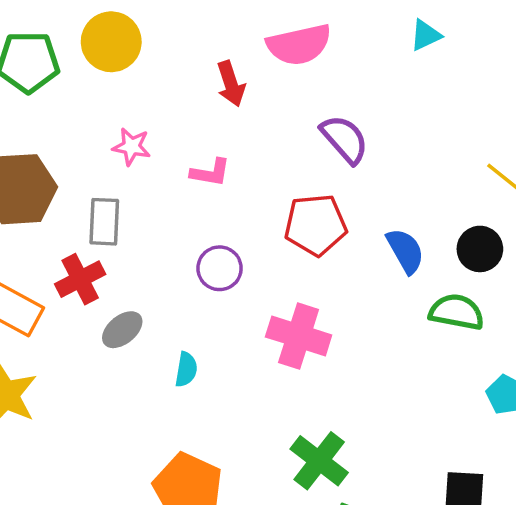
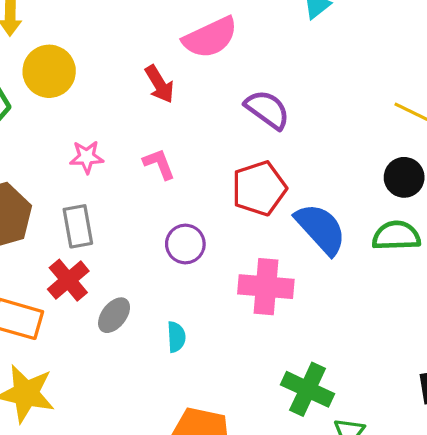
pink L-shape: (210, 173) -> (159, 164), turned -108
blue semicircle: (405, 251) -> (321, 229), moved, size x1.4

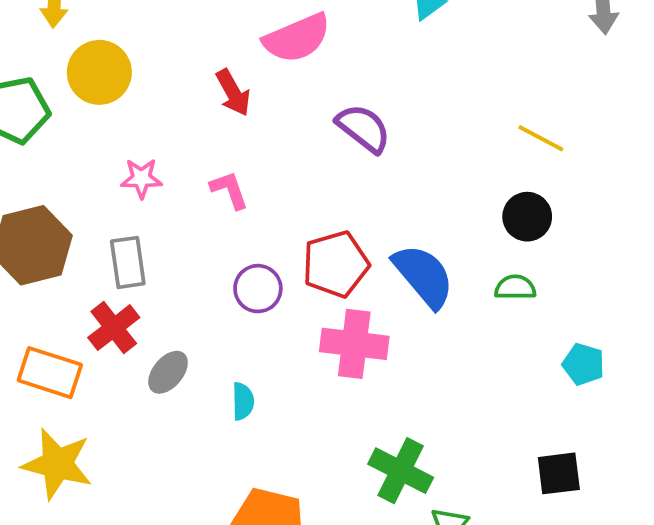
red pentagon: (259, 188) -> (336, 264), moved
green semicircle: (396, 236) -> (515, 287), size x0.7

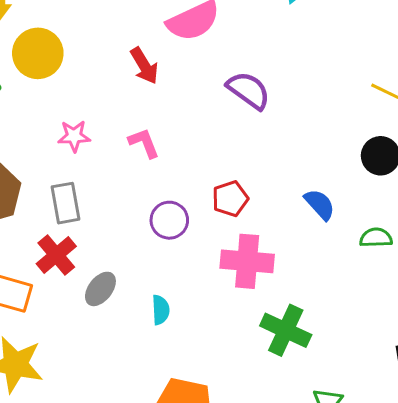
red pentagon: (336, 264) -> (230, 199), size x0.7
blue semicircle: (424, 276) -> (320, 204), moved, size x0.6
green semicircle: (515, 287) -> (376, 238), moved
green cross: (401, 471) -> (286, 330), moved

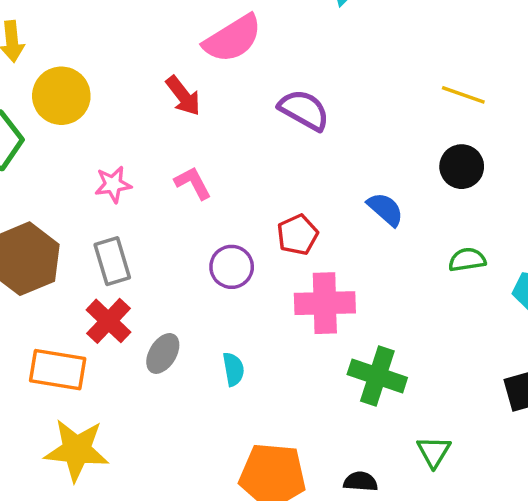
blue semicircle: (320, 204) -> (385, 209), moved

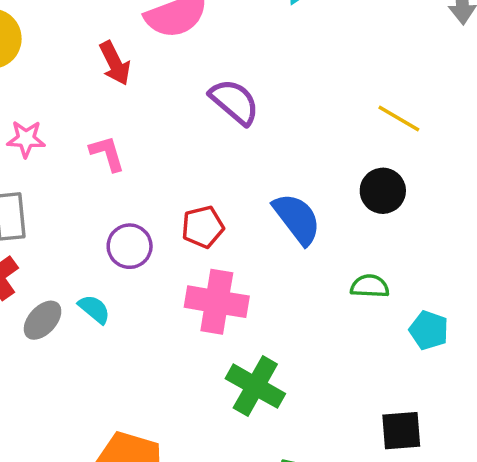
blue semicircle: (385, 209) -> (297, 219), size x1.4
cyan semicircle: (233, 369) -> (94, 309), moved, turned -52

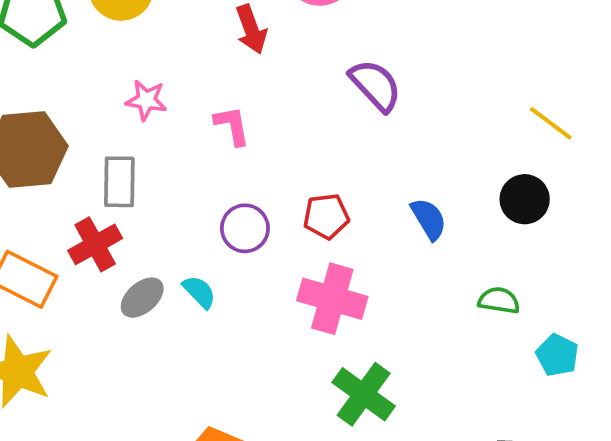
blue semicircle: (297, 219) -> (429, 219), size x0.7

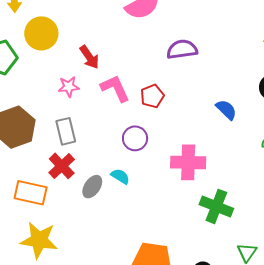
red arrow: (251, 29) -> (89, 57), moved
purple semicircle: (375, 85) -> (182, 49), turned -40
pink L-shape: (232, 126) -> (115, 88), size x1.4
red pentagon: (326, 216) -> (152, 96), moved

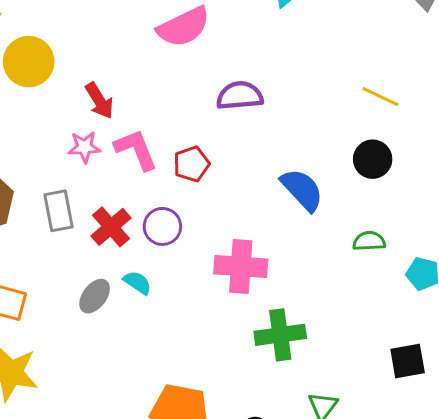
pink star: (69, 87) -> (84, 147), moved
blue semicircle: (226, 110) -> (302, 190), size x1.4
red cross: (62, 166) -> (111, 227), moved
green cross: (216, 206) -> (280, 335), turned -32

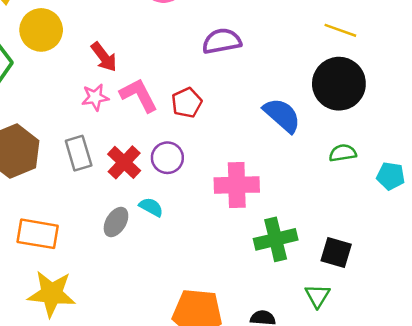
black circle: (373, 159) -> (339, 84), size x1.6
black square: (408, 361) -> (336, 253), moved, turned 32

